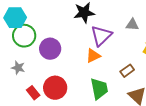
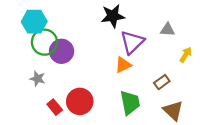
purple circle: (50, 49) -> (62, 51), moved

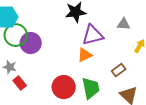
purple triangle: (132, 42) -> (93, 35), turned 30
red circle: (80, 101) -> (64, 87), moved
red rectangle: (55, 107) -> (20, 83), moved

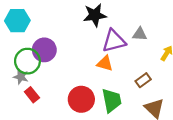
gray triangle: (124, 24) -> (140, 34), moved
green circle: (16, 35) -> (27, 61), moved
orange triangle: (85, 55) -> (105, 63), turned 42

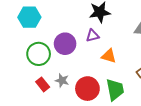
purple triangle: (114, 41) -> (93, 36), moved, size x0.6
purple circle: (44, 50) -> (65, 44), moved
gray star: (21, 77) -> (62, 80), moved

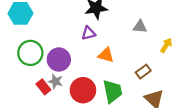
purple circle: (65, 44) -> (59, 59), moved
red rectangle: (43, 84) -> (43, 87), moved

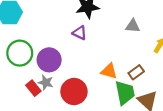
purple triangle: (88, 33) -> (80, 33), turned 40
orange triangle: (106, 55) -> (109, 71), moved
green trapezoid: (113, 91) -> (125, 93), moved

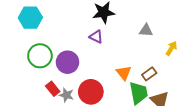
orange triangle: (109, 71) -> (124, 73), turned 35
gray star: (46, 82) -> (66, 95), moved

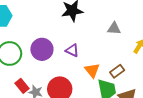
purple triangle: (96, 37) -> (72, 50), moved
purple circle: (68, 62) -> (42, 49), moved

